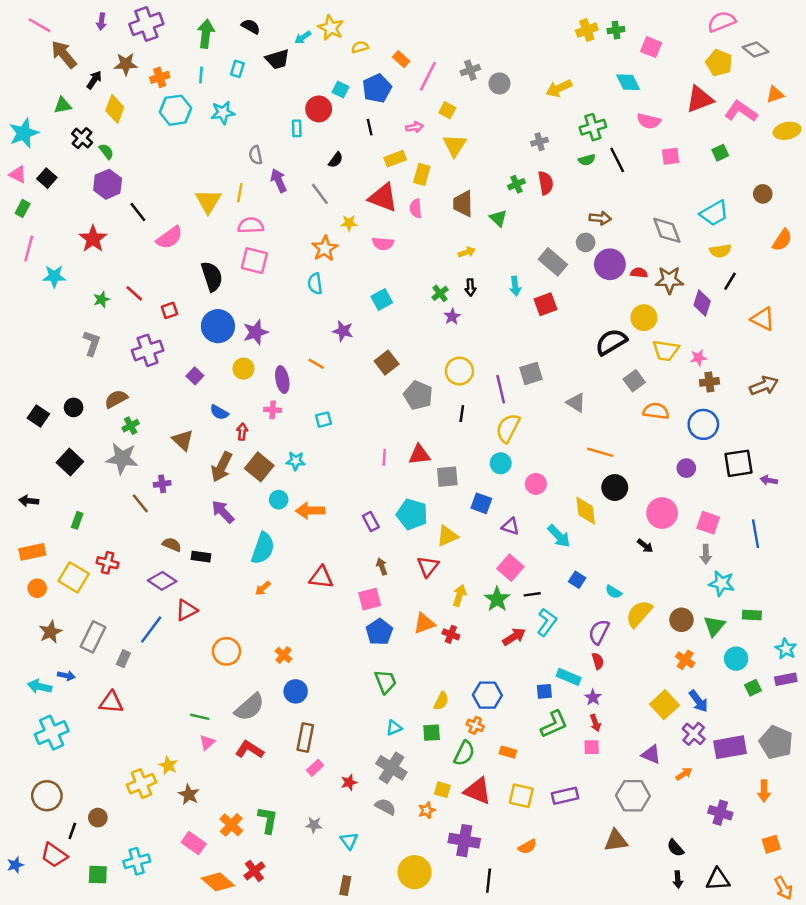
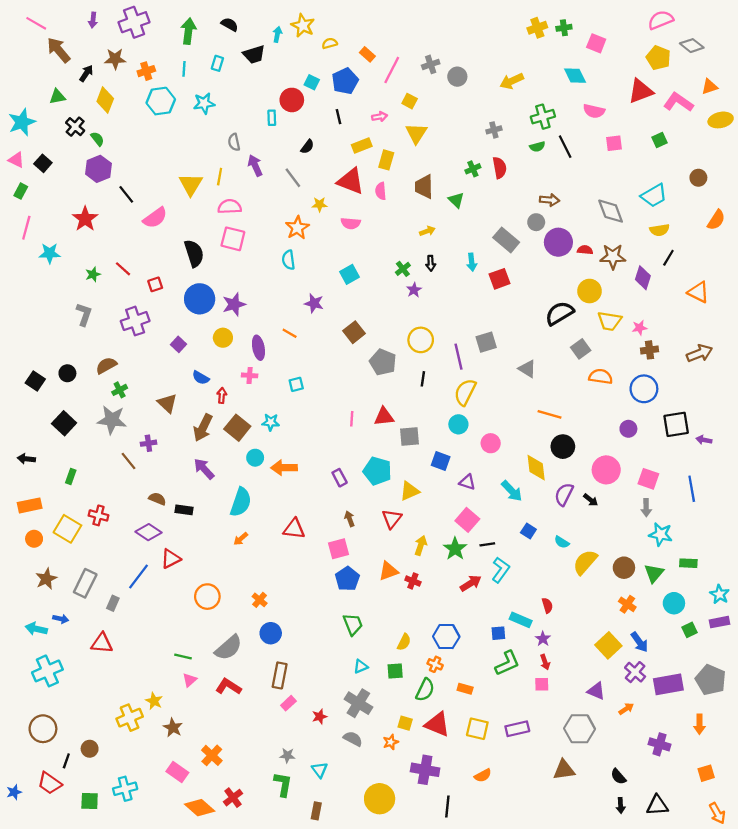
cyan arrow: (303, 37) -> (277, 34), turned 136
purple semicircle: (599, 632) -> (564, 494), moved
green L-shape: (268, 820) -> (283, 784), moved

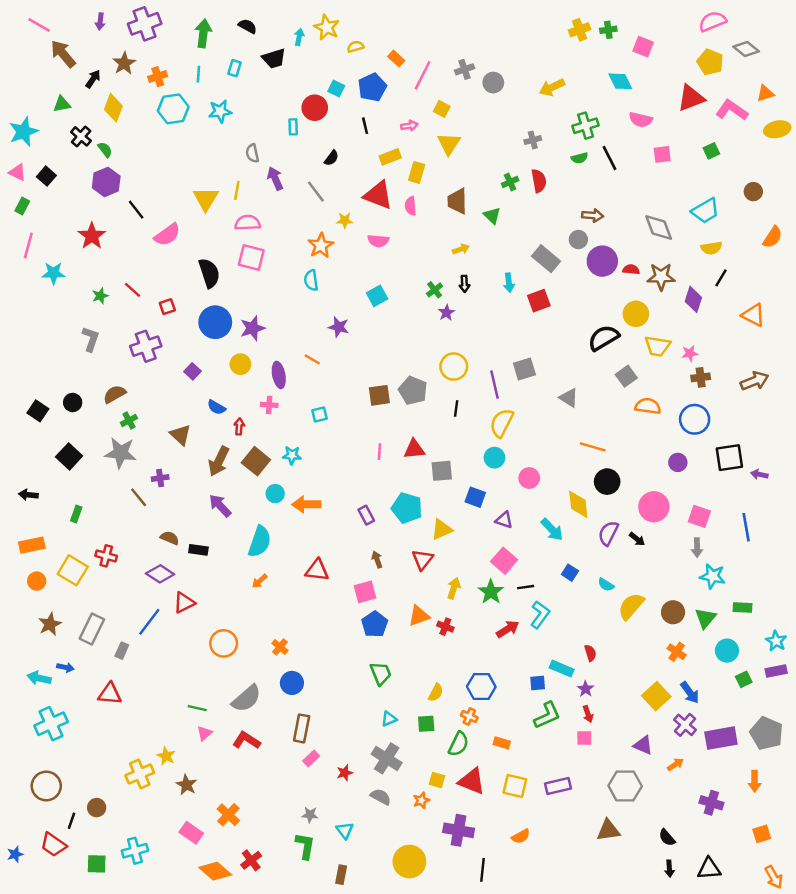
brown star: (115, 59) -> (124, 63), turned -30
brown square: (354, 332) -> (379, 395), moved, turned 30

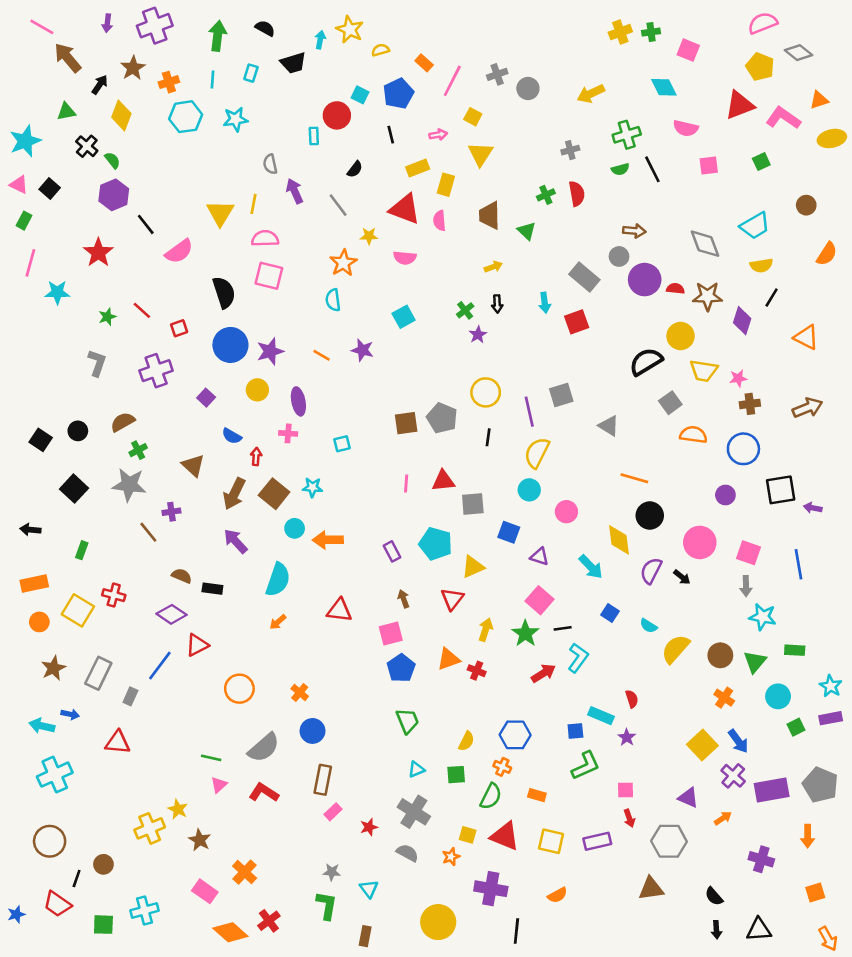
orange line: (312, 359) -> (321, 355), moved
red arrow: (588, 714) -> (629, 818), moved

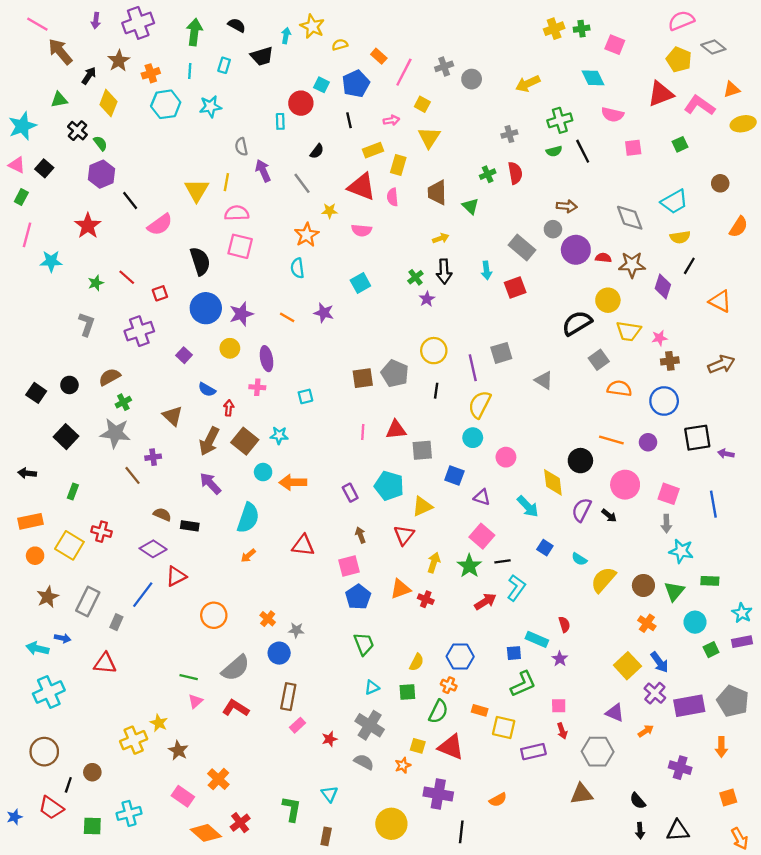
black arrow: (497, 304) -> (444, 272), size x1.5
orange line: (634, 478) -> (611, 440), moved
yellow square: (551, 841) -> (504, 728), moved
gray star: (332, 872) -> (296, 630), moved

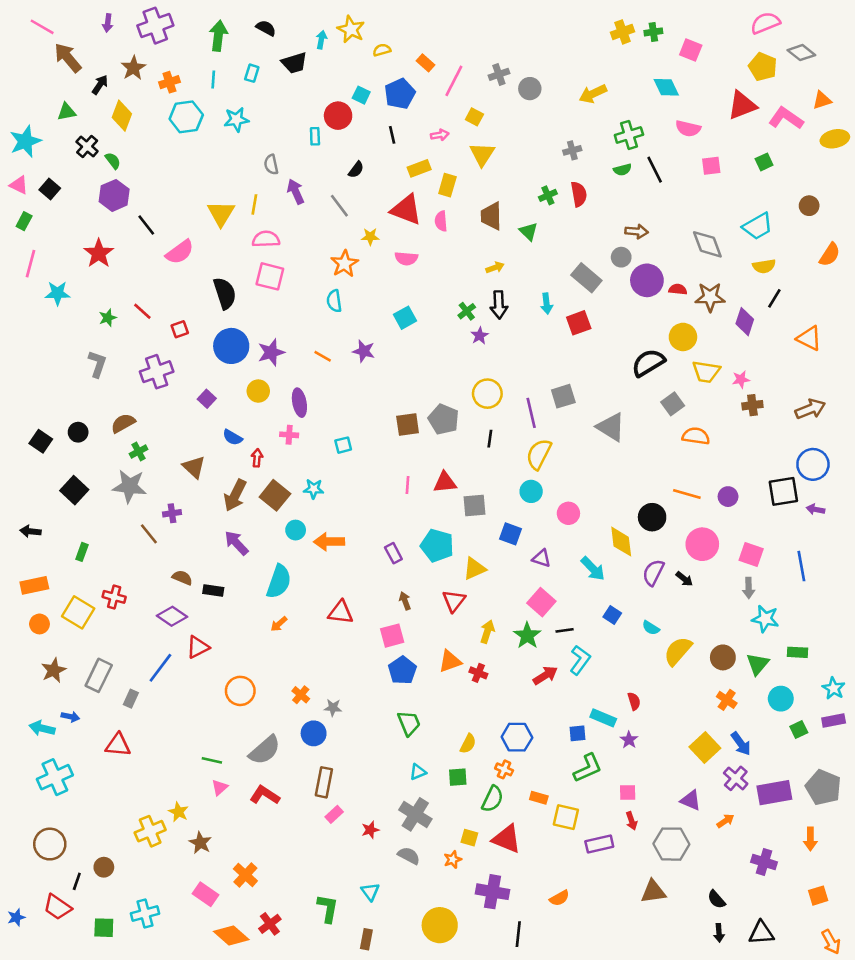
gray triangle: (544, 380) -> (611, 427), size x1.4
blue circle: (664, 401) -> (813, 464), moved

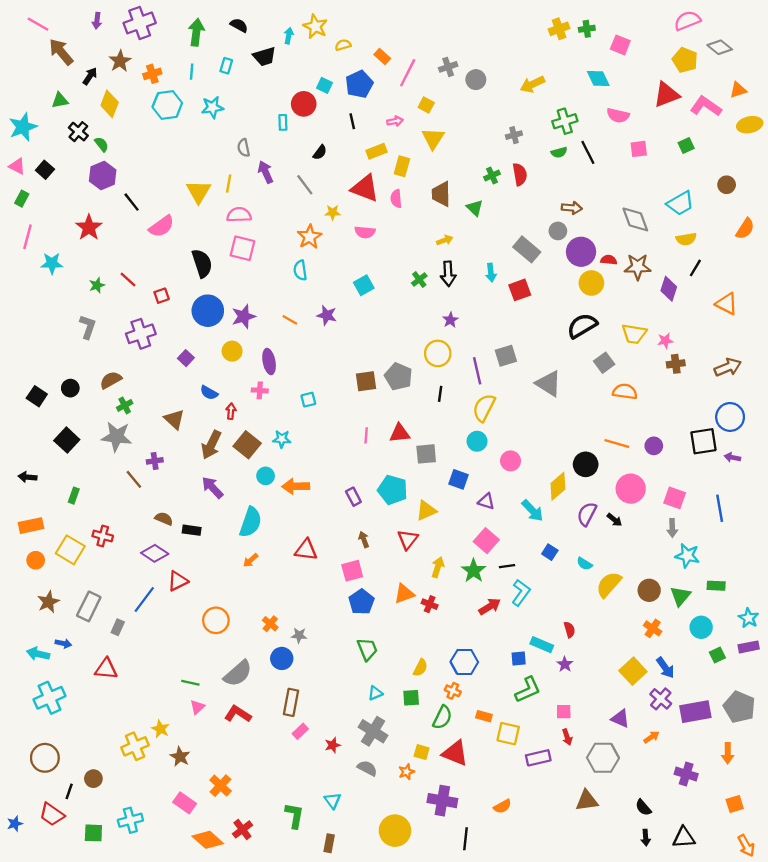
purple star: (480, 336) -> (450, 320), moved
yellow circle: (683, 337) -> (591, 283), moved
yellow diamond: (621, 542) -> (558, 486), turned 56

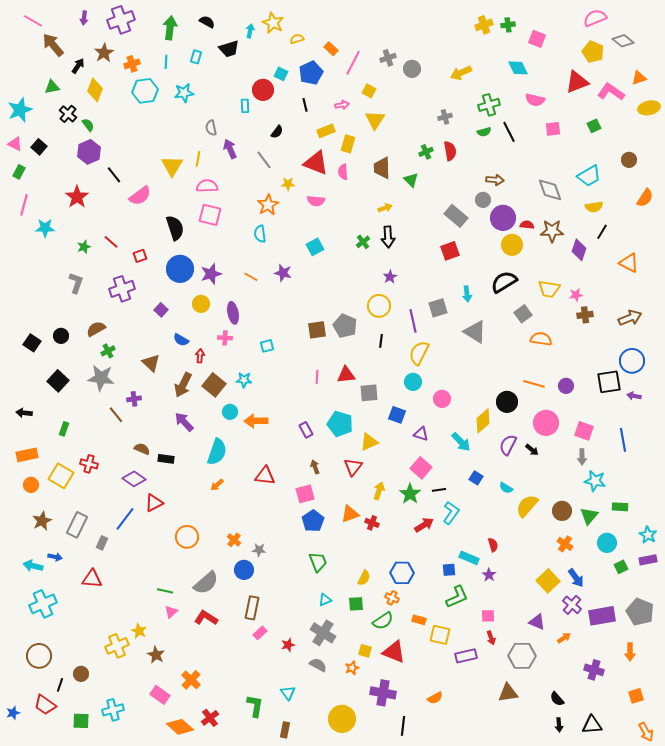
cyan arrow: (491, 273) -> (467, 294), moved
green semicircle: (442, 717) -> (383, 621), turned 30

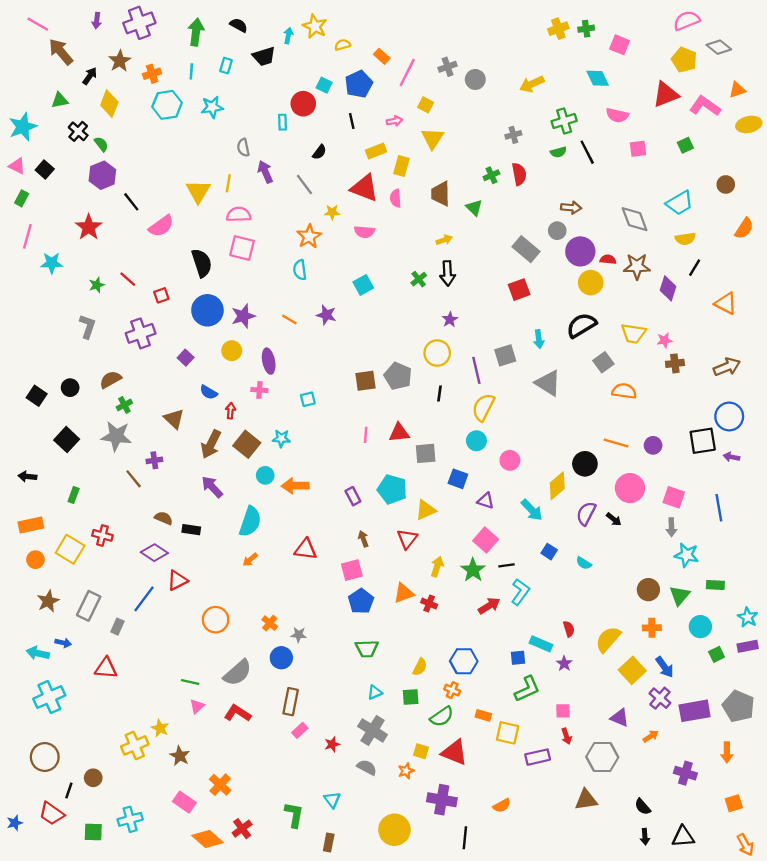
yellow semicircle: (527, 506) -> (608, 639), moved
orange cross: (565, 544) -> (652, 628), turned -35
green trapezoid: (318, 562) -> (367, 649), turned 110

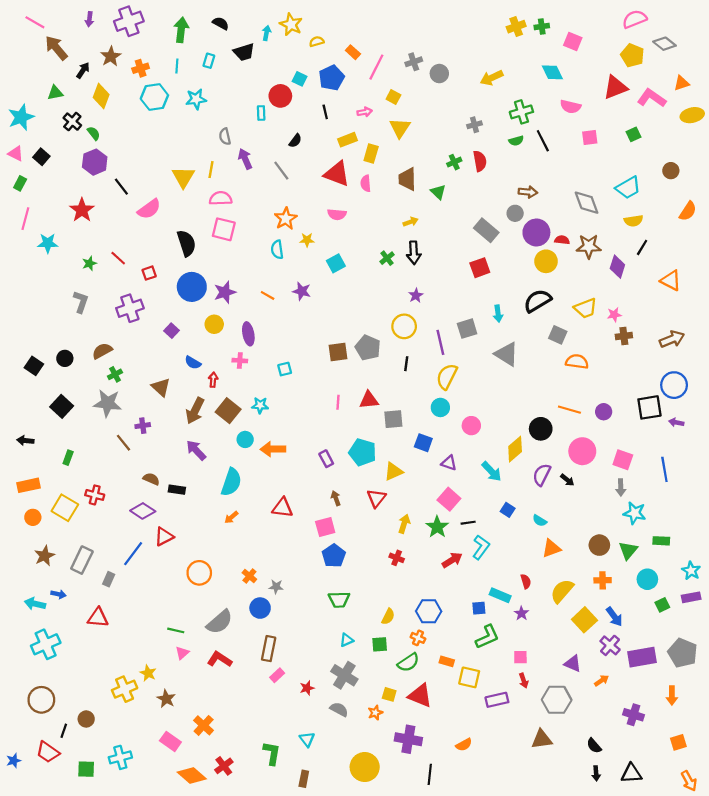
yellow star: (332, 212) -> (307, 240), moved
yellow trapezoid: (633, 333) -> (585, 308), turned -30
gray square: (603, 362) -> (558, 335), turned -30
orange triangle: (404, 593) -> (551, 548), moved

